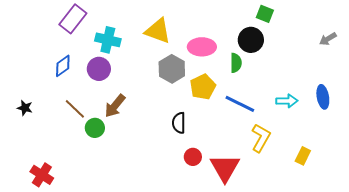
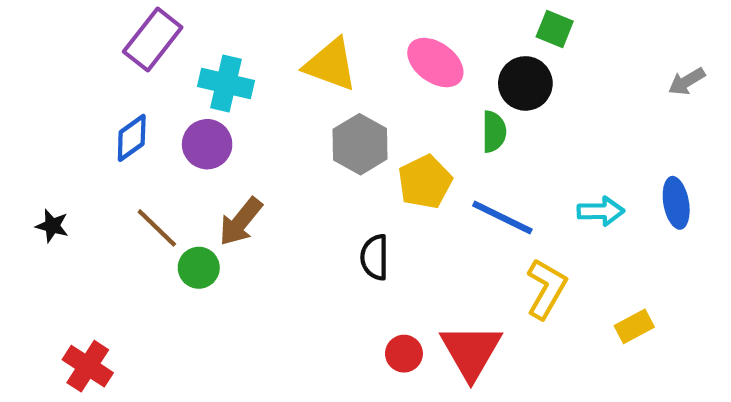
pink ellipse: (202, 47) -> (435, 63), moved, turned 36
yellow rectangle: (303, 156) -> (634, 326), turned 36
red circle: (193, 157) -> (404, 354), moved

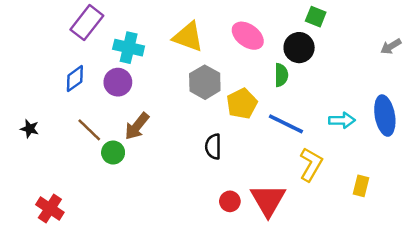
blue ellipse: (676, 203) -> (385, 116), size x1.4
yellow rectangle: (634, 326) -> (361, 186), turned -48

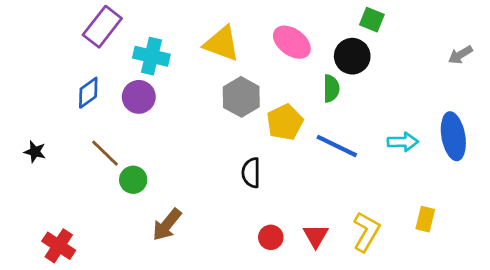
brown arrow: (137, 126) -> (167, 225), moved
yellow L-shape: (311, 164) -> (366, 232), moved
red triangle: (268, 200) -> (316, 236), size x0.6

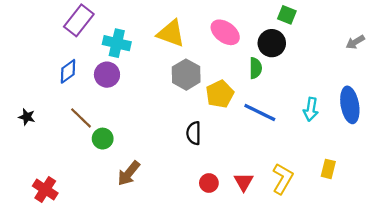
cyan arrow: (403, 142) -> (311, 109), turned 100

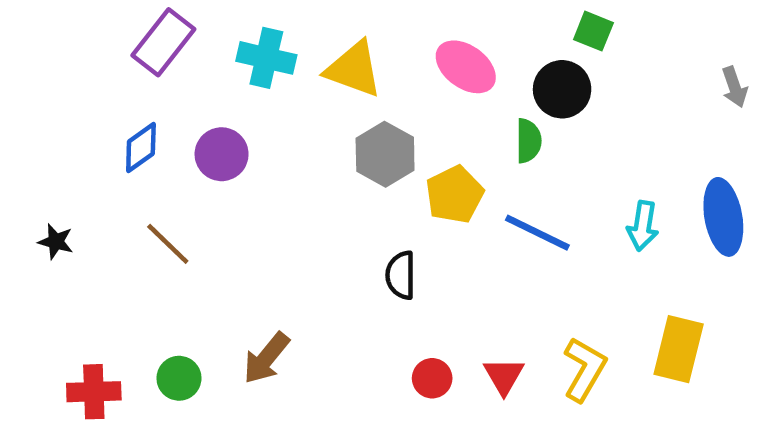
gray arrow: (355, 42) -> (735, 87), turned -78
cyan cross: (117, 43) -> (266, 58), moved
green circle: (103, 139) -> (179, 378), moved
yellow rectangle: (328, 169) -> (679, 349), size x1.6
red cross: (45, 190) -> (94, 392), turned -35

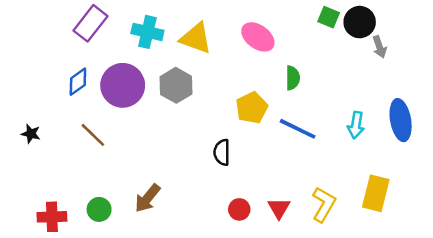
gray arrow: (735, 87) -> (379, 47), moved
black circle: (562, 89) -> (360, 22), moved
purple circle: (222, 154) -> (123, 85), size x1.5
gray hexagon: (385, 154) -> (176, 85), moved

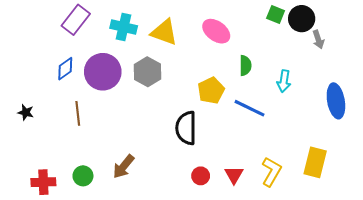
cyan arrow: (356, 125) -> (284, 81), moved
brown line: (93, 135) -> (78, 113), turned 40
black semicircle: (222, 152) -> (186, 128), size x1.5

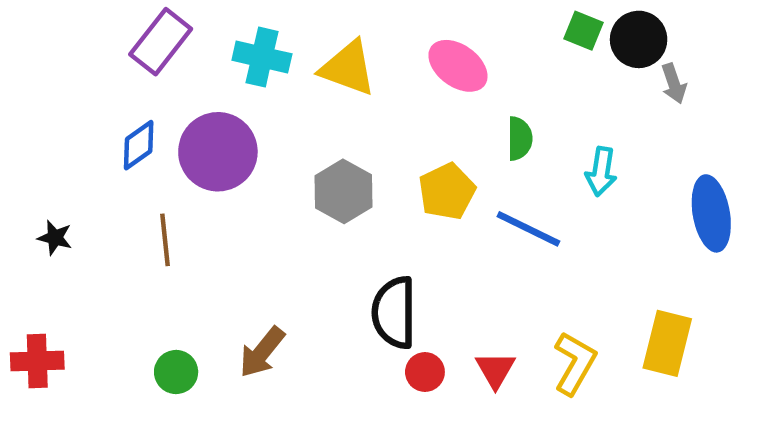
gray hexagon: (148, 72) -> (343, 191), moved
black semicircle: (186, 128) -> (394, 313), moved
red cross: (43, 182) -> (37, 361), moved

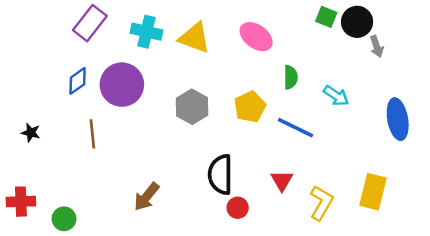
cyan arrow: (601, 172) -> (336, 96), turned -65
red triangle: (495, 370) -> (282, 181), moved
green circle: (176, 372) -> (64, 219), moved

